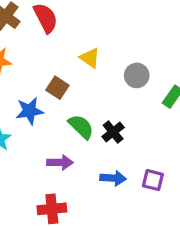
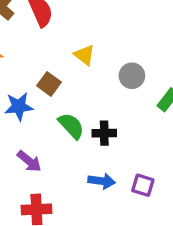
black cross: (113, 132) -> (104, 133), turned 35
purple arrow: (60, 162) -> (29, 161), moved, turned 35

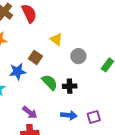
gray circle: (132, 76) -> (78, 56), moved
purple arrow: (29, 161) -> (30, 112), moved
purple square: (143, 185) -> (94, 117), turned -32

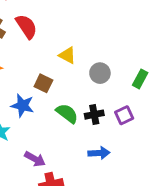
blue star: (18, 72) -> (23, 105), turned 30
purple arrow: (30, 112) -> (35, 159), moved
purple square: (94, 117) -> (124, 115), moved

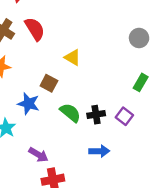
gray circle: (100, 73) -> (139, 38), moved
purple square: (124, 115) -> (124, 116), turned -30

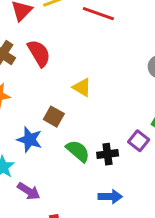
purple square: (124, 116) -> (139, 141), moved
purple arrow: (38, 155) -> (29, 191), moved

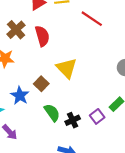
yellow triangle: (82, 87) -> (67, 68), size x1.5
black cross: (108, 154) -> (73, 120), turned -32

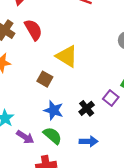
blue star: (20, 96) -> (54, 110), moved
green semicircle: (52, 113) -> (52, 136), moved

